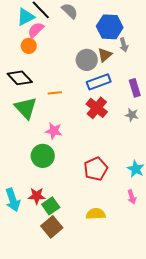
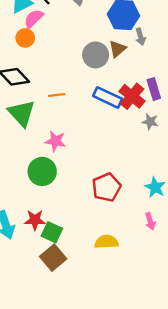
blue rectangle: (99, 82) -> (108, 97), moved, turned 45
red cross: (97, 108) -> (132, 96), moved
green square: (51, 206) -> (52, 232), turned -30

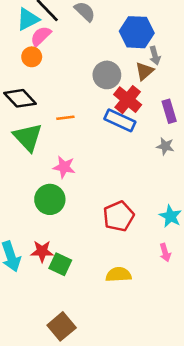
brown triangle: (117, 49) -> (144, 71), moved
red cross: (132, 96) -> (128, 100), moved
brown square: (53, 258) -> (62, 326), moved

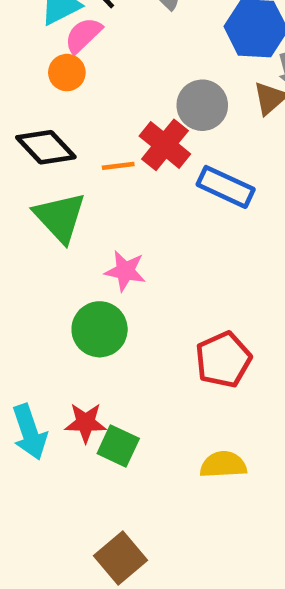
red cross: (128, 100) -> (165, 145), moved
orange line: (65, 118) -> (118, 166), moved

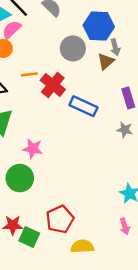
gray circle: (202, 105) -> (73, 48), moved
orange line: (118, 166) -> (29, 74), moved
red pentagon: (223, 360) -> (60, 219), moved

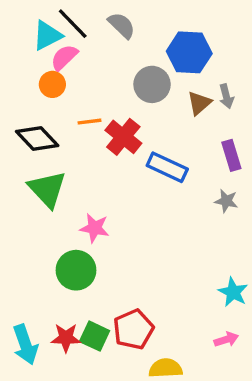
gray arrow: (115, 47) -> (226, 96), moved
pink arrow: (125, 226) -> (226, 339), turned -91
green square: (29, 237) -> (95, 336), moved

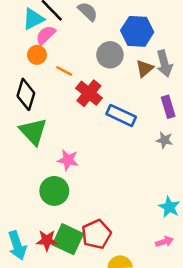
gray arrow: (226, 96) -> (164, 63), size x1.5
orange line: (90, 122) -> (64, 71), moved, turned 35
black diamond: (37, 138) -> (26, 94), turned 60
green square: (95, 336) -> (68, 239), size x1.4

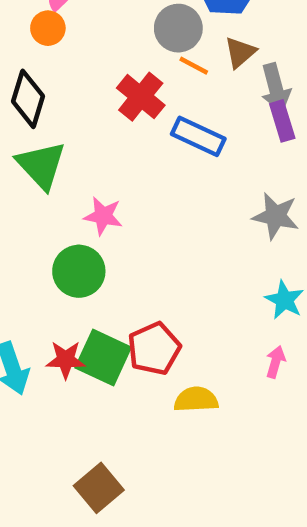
gray arrow: (164, 63) -> (276, 88), moved
orange line: (64, 71) -> (194, 66), moved
gray star: (164, 140) -> (276, 216), moved, size x1.5
pink arrow: (164, 242) -> (276, 362), turned -56

